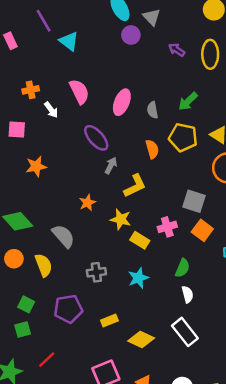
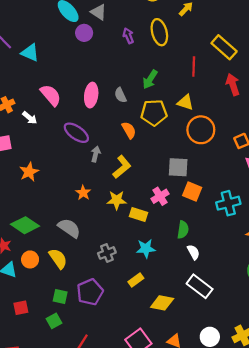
purple arrow: (177, 50) -> (128, 36), turned 48
cyan star: (138, 278) -> (146, 249), turned 30
green square: (26, 304) -> (60, 297), moved
yellow rectangle: (109, 320) -> (136, 280), moved

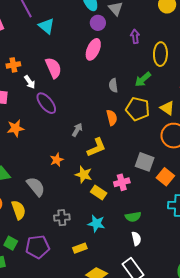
yellow ellipse: (159, 32) -> (160, 54), moved
pink ellipse: (91, 95) -> (93, 49), moved
purple ellipse: (76, 133) -> (46, 103), moved
orange square: (192, 192) -> (165, 177), moved
green semicircle: (183, 230) -> (133, 217), turned 56

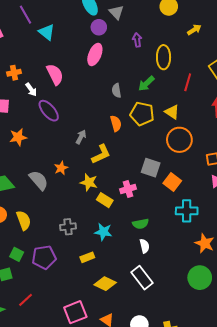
gray semicircle: (36, 187) -> (39, 180), moved

